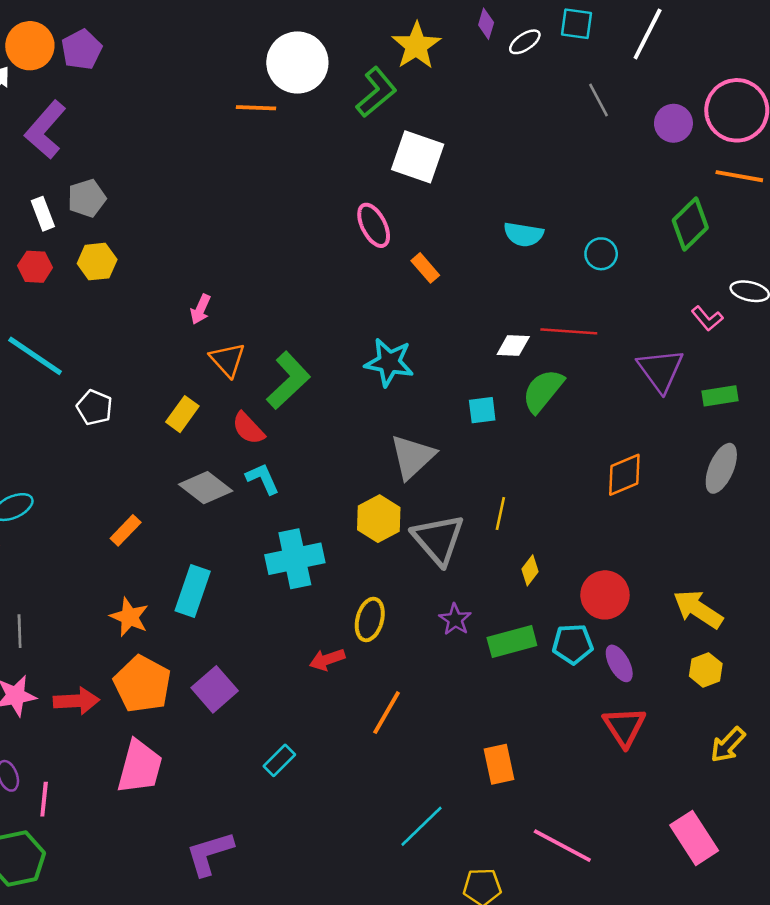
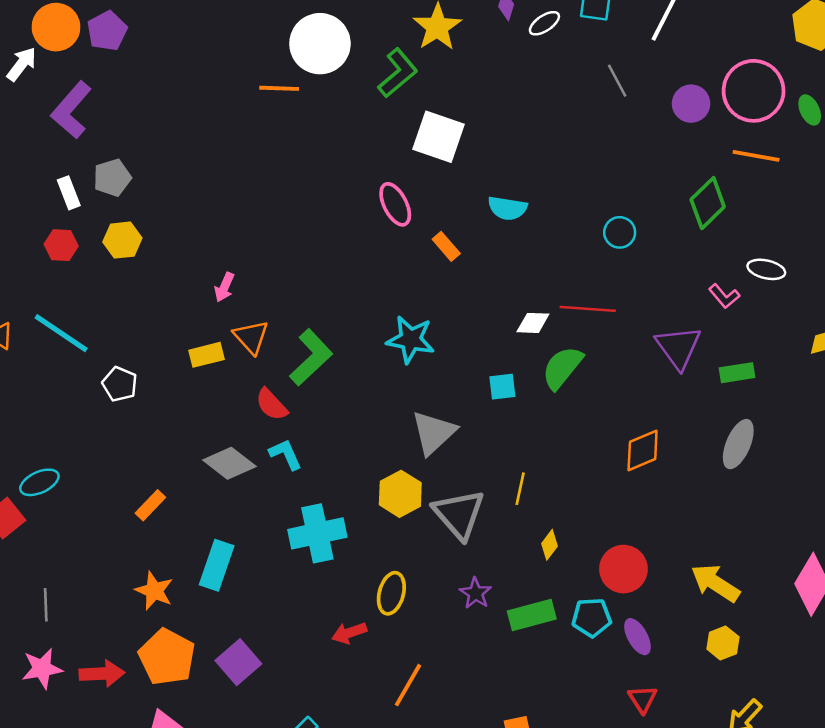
cyan semicircle: (524, 234) -> (507, 208), moved
yellow rectangle: (182, 414) -> (206, 355), moved, turned 40
red triangle: (624, 727) -> (643, 699), size x0.7

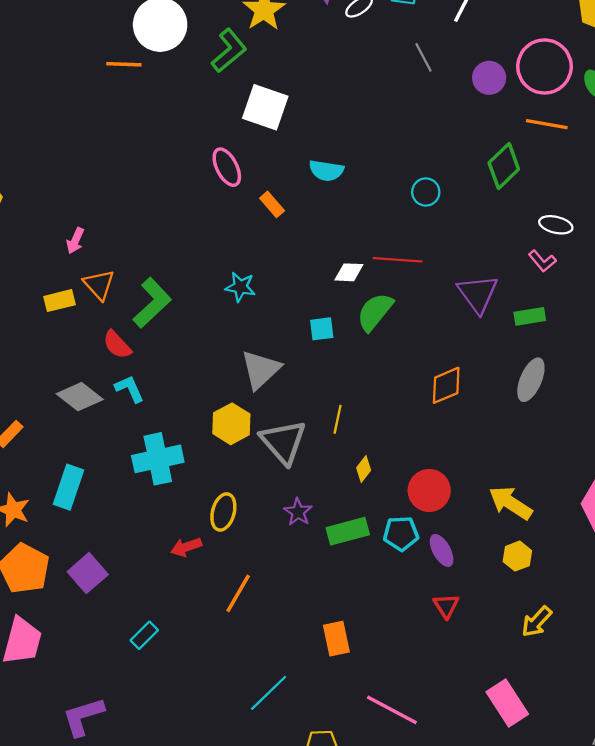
pink L-shape: (724, 296) -> (542, 261), moved
cyan star: (411, 340) -> (240, 287), size x0.7

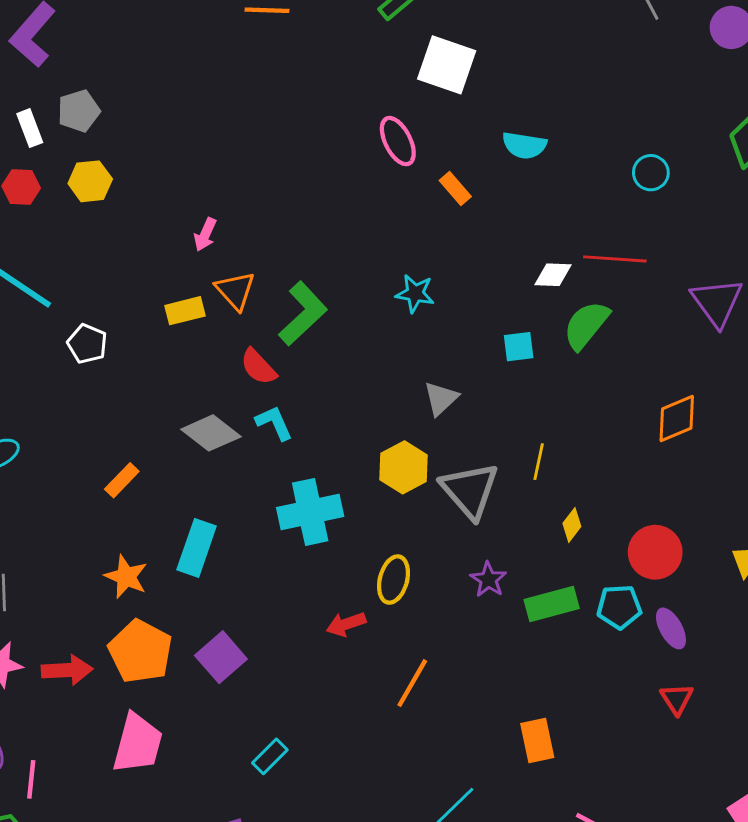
gray triangle: (261, 370) -> (441, 398), size x0.7
cyan rectangle: (144, 635) -> (270, 756), moved

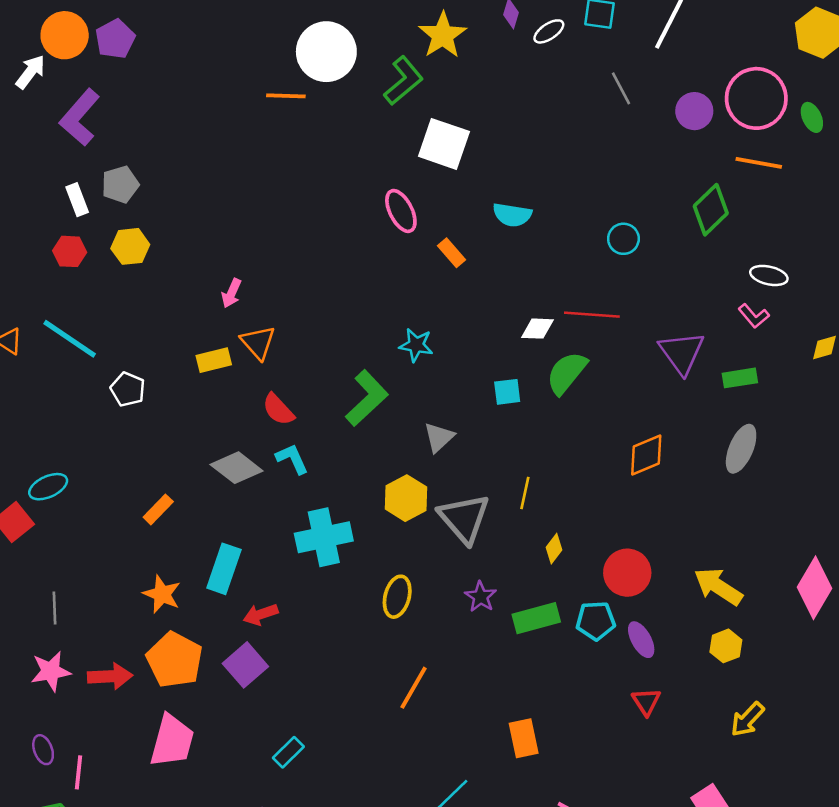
green L-shape: (303, 314) -> (367, 398), moved
red arrow: (346, 624) -> (261, 614), moved

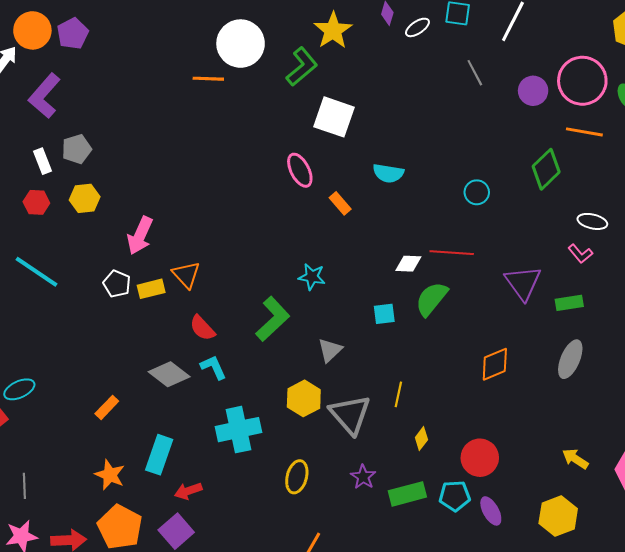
pink arrow: (231, 293) -> (140, 236), moved, size x1.6
white pentagon: (128, 389) -> (117, 284), moved
yellow arrow: (718, 587) -> (575, 459), moved, size x0.7
yellow hexagon: (726, 646) -> (558, 516), size x1.5

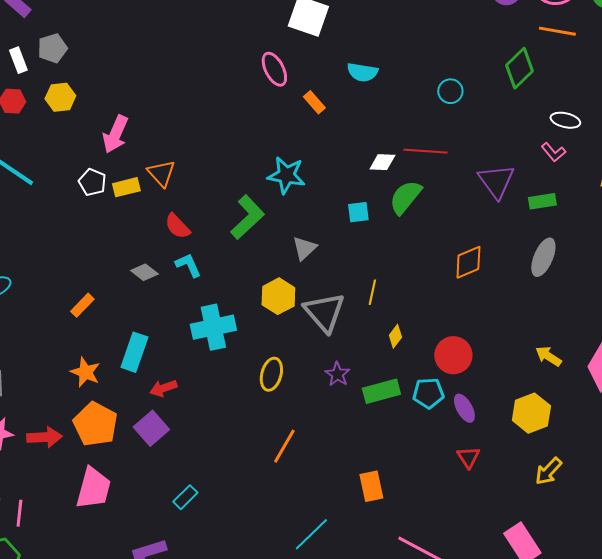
cyan star: (312, 277) -> (286, 175), size x1.4
gray diamond: (169, 374) -> (144, 272), size x0.7

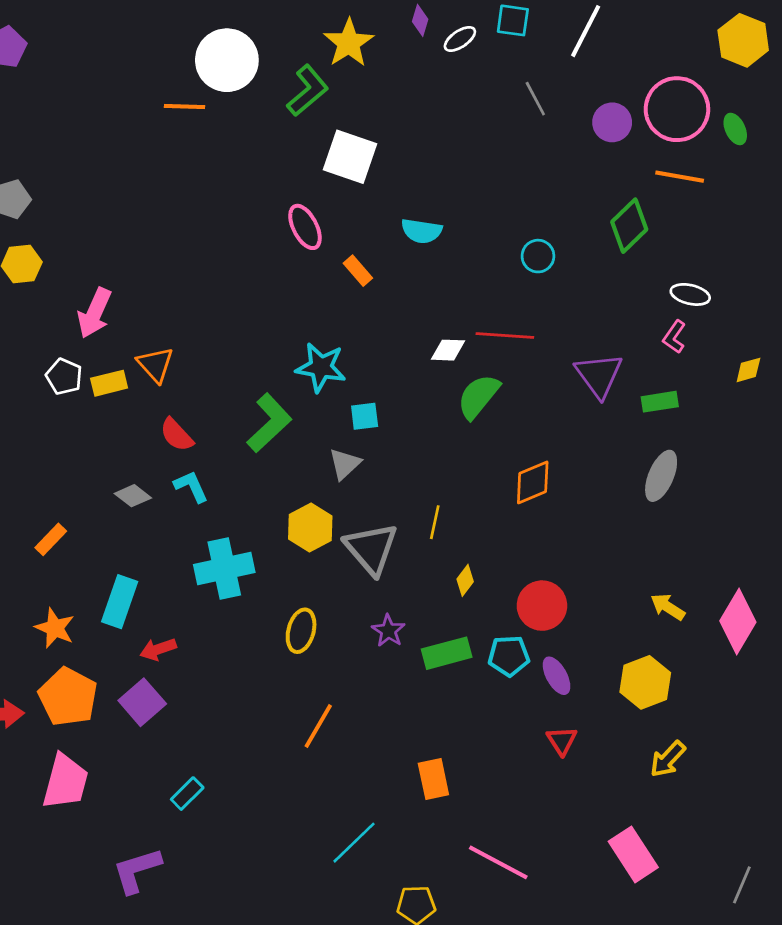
pink L-shape: (553, 152) -> (674, 337), turned 75
cyan square: (358, 212) -> (365, 416), moved
orange diamond: (468, 262) -> (533, 482), moved

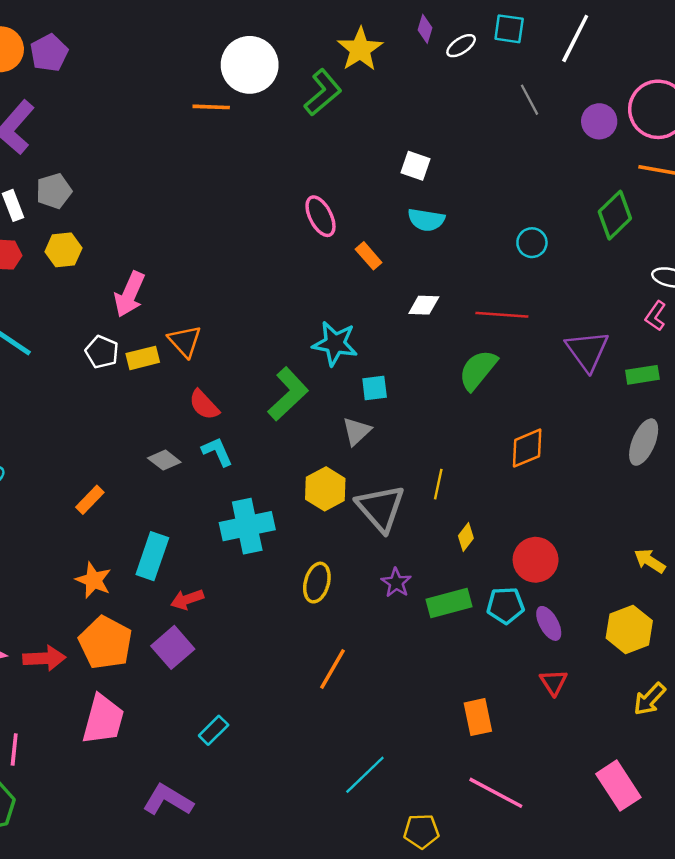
white square: (350, 157) -> (415, 166), moved, size x0.6
white diamond: (448, 350) -> (424, 305), moved
orange rectangle: (433, 779) -> (478, 717), moved
purple L-shape: (137, 870) -> (168, 800), turned 48

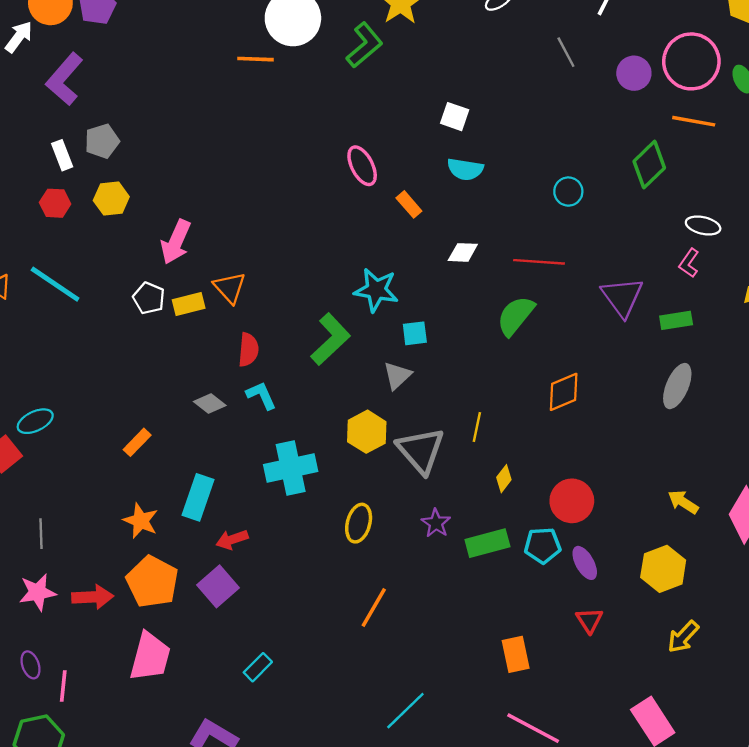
red semicircle: (204, 405) -> (248, 350), turned -132

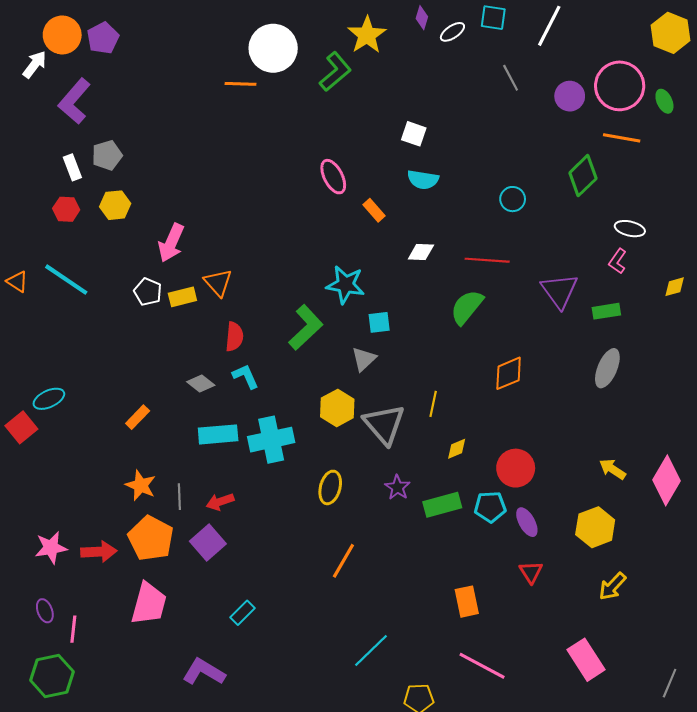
yellow diamond: (504, 479) -> (457, 449), turned 30
cyan rectangle: (198, 497) -> (218, 434), moved, turned 66
gray line: (41, 534) -> (179, 497), moved

